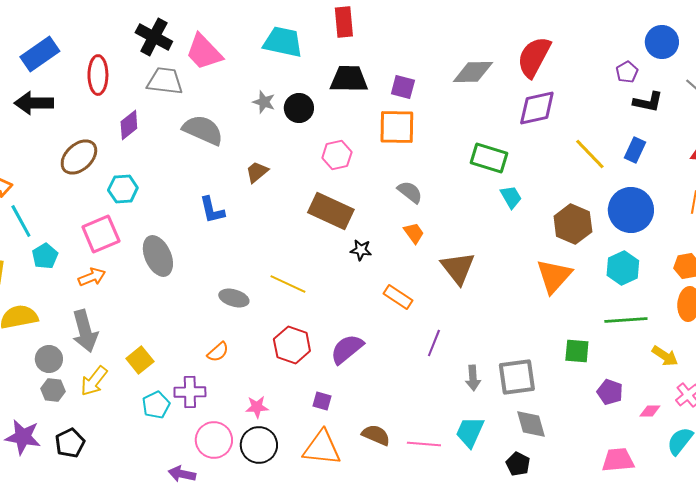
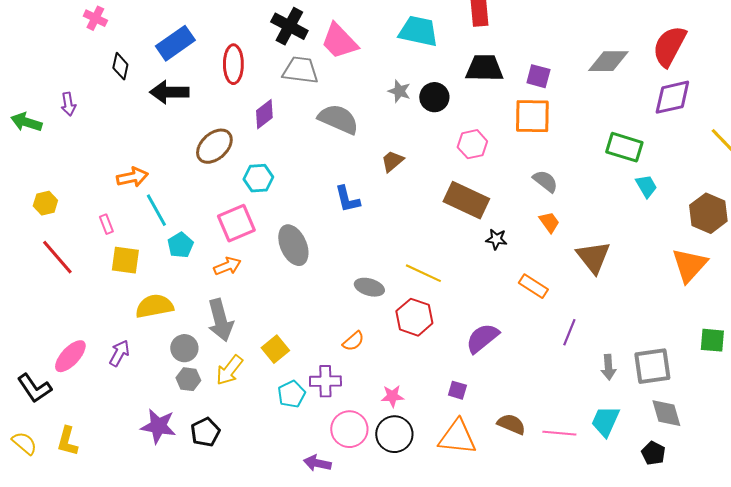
red hexagon: (292, 345) -> (414, 317), moved

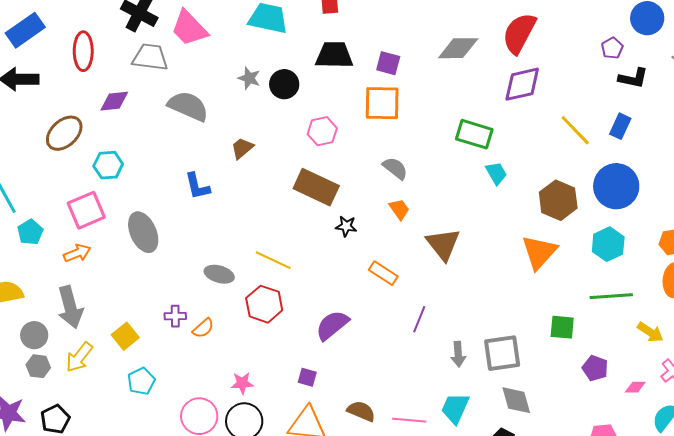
purple diamond: (264, 114) -> (114, 101), turned 32
purple cross: (325, 381) -> (175, 316), moved, size x0.7

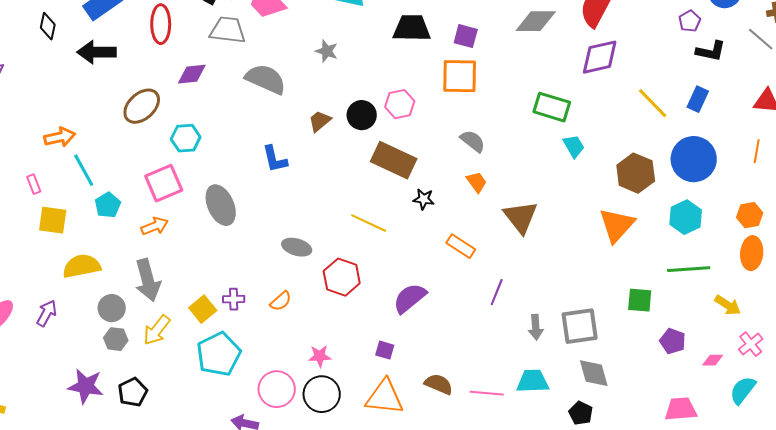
black circle: (284, 84) -> (362, 115), moved
yellow line: (273, 260) -> (369, 223), moved
purple cross: (175, 316) -> (234, 299), moved
cyan pentagon: (141, 381) -> (219, 354), size x1.6
cyan trapezoid: (455, 408) -> (533, 381), turned 64

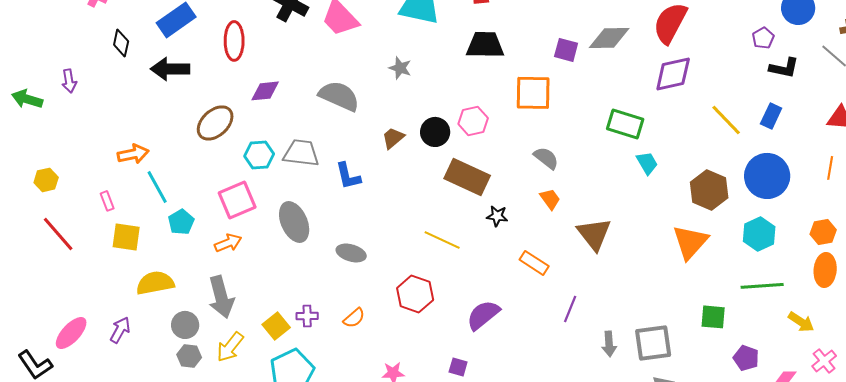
gray trapezoid: (228, 30) -> (301, 153), moved
purple square: (466, 36) -> (566, 50), moved
gray ellipse: (297, 247) -> (351, 253), moved

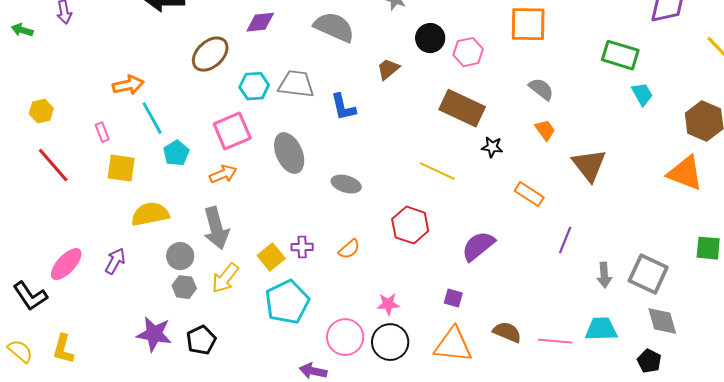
green arrow: (27, 99) -> (22, 30), size x0.7
black circle: (435, 132) -> (430, 38), moved
orange triangle: (690, 242) -> (685, 173), turned -51
gray square: (653, 343) -> (648, 274), turned 33

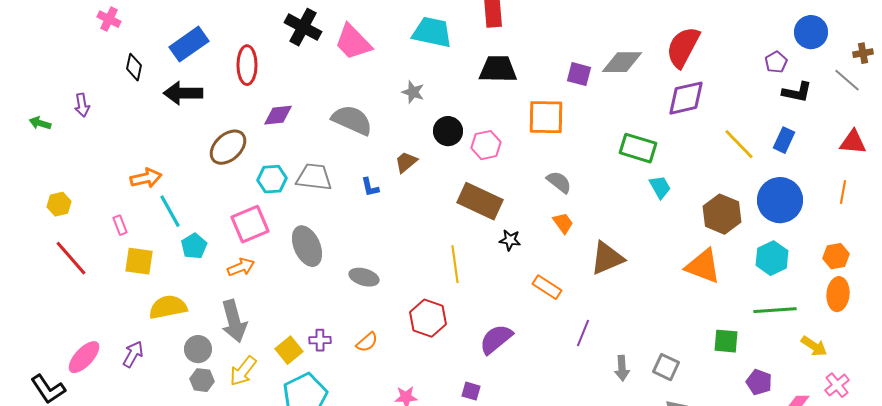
blue L-shape: (343, 107) -> (370, 187), moved, size x0.7
brown triangle: (589, 165) -> (607, 258), turned 45
yellow line: (437, 171) -> (455, 264), turned 57
gray square: (648, 274) -> (666, 367), size x0.7

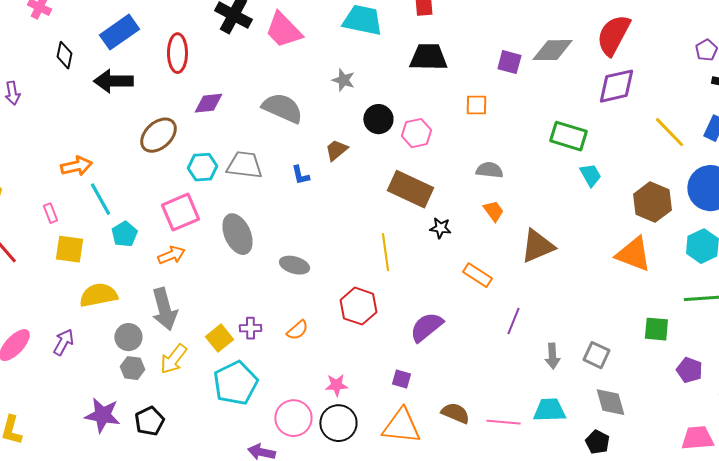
orange square: (546, 117) -> (476, 105), size x0.6
gray semicircle: (559, 182) -> (489, 170), turned -32

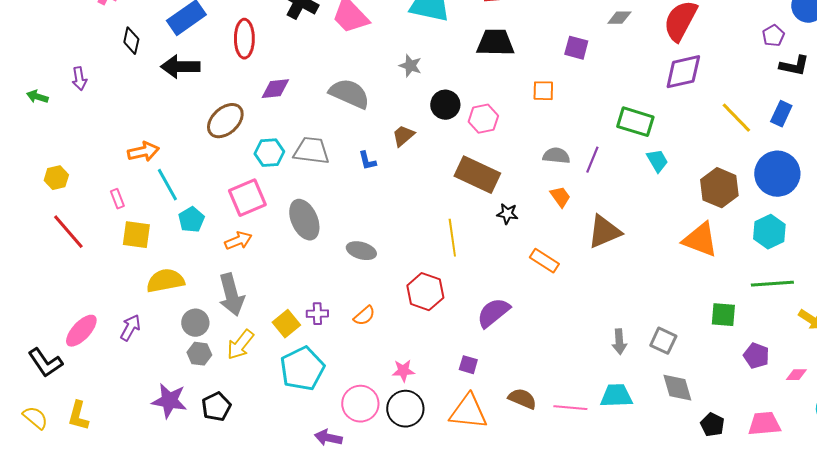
gray diamond: (552, 50) -> (619, 18), moved, size x0.6
purple line: (513, 321) -> (592, 160), moved
black pentagon: (597, 442) -> (712, 425), moved

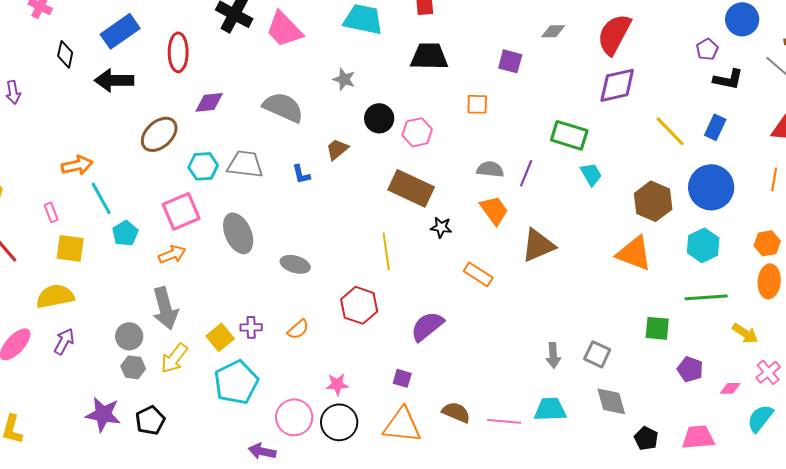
orange trapezoid: (560, 197) -> (494, 210), size x1.4
yellow semicircle: (165, 281) -> (55, 296), moved

